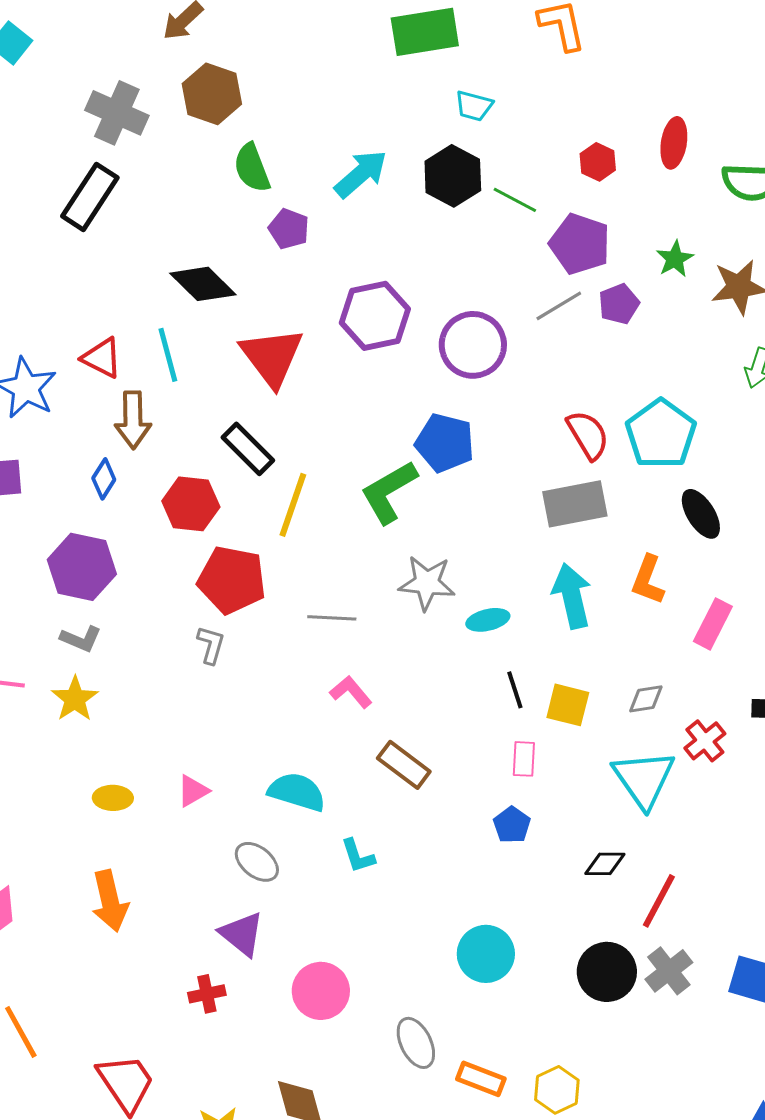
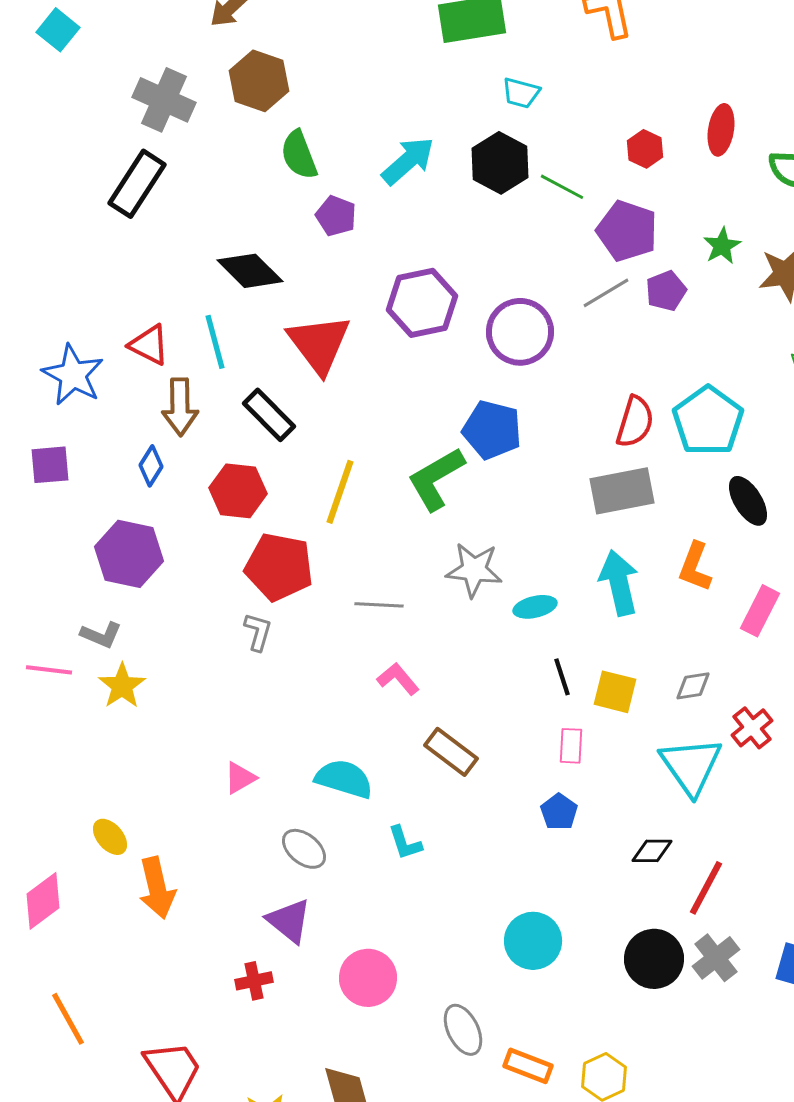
red semicircle: (588, 435) -> (635, 422), turned 48
black rectangle: (248, 449) -> (269, 415), moved
gray L-shape: (81, 639) -> (101, 635), moved
yellow ellipse: (113, 798) -> (110, 837), moved, turned 48

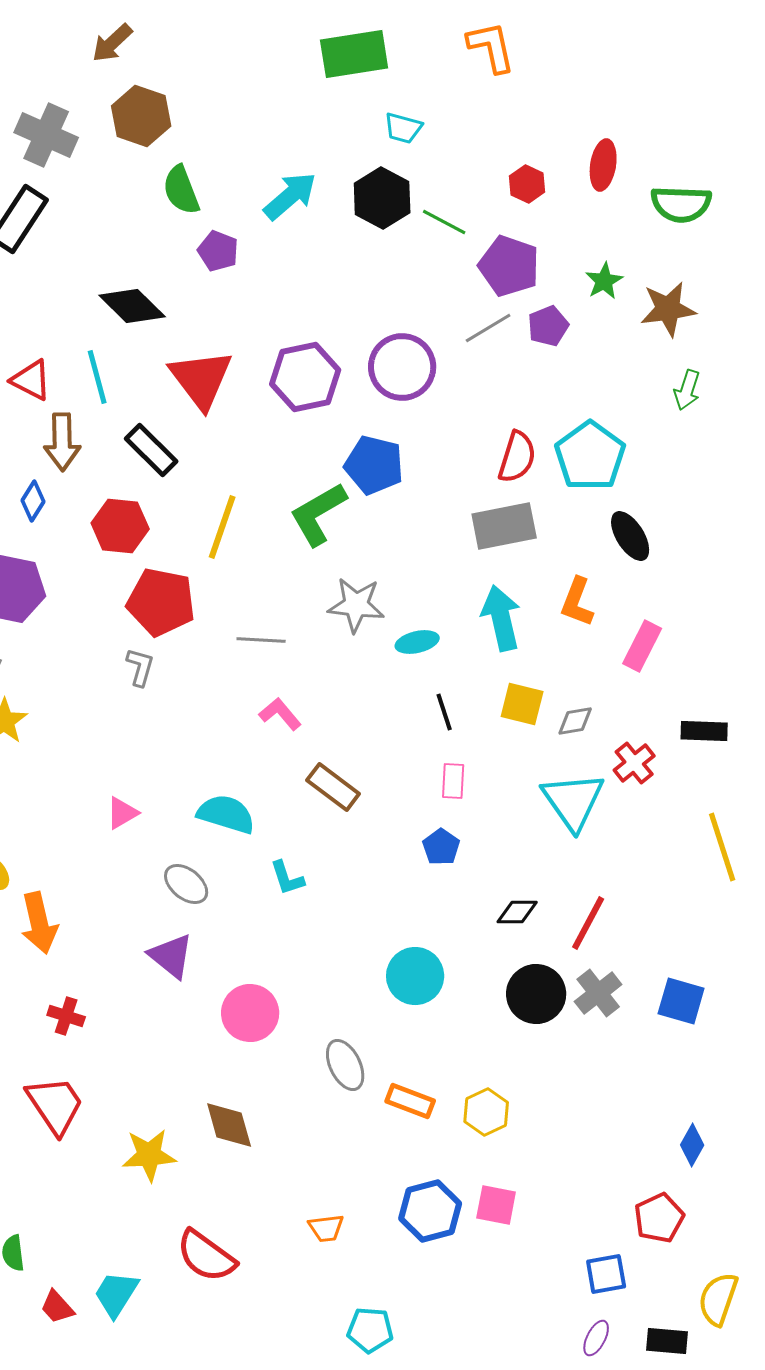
purple hexagon: (422, 303) -> (305, 377), moved
yellow square: (615, 692) -> (522, 704), moved
black diamond: (652, 851) -> (517, 912), moved
red cross: (254, 981) -> (66, 1016), moved, turned 30

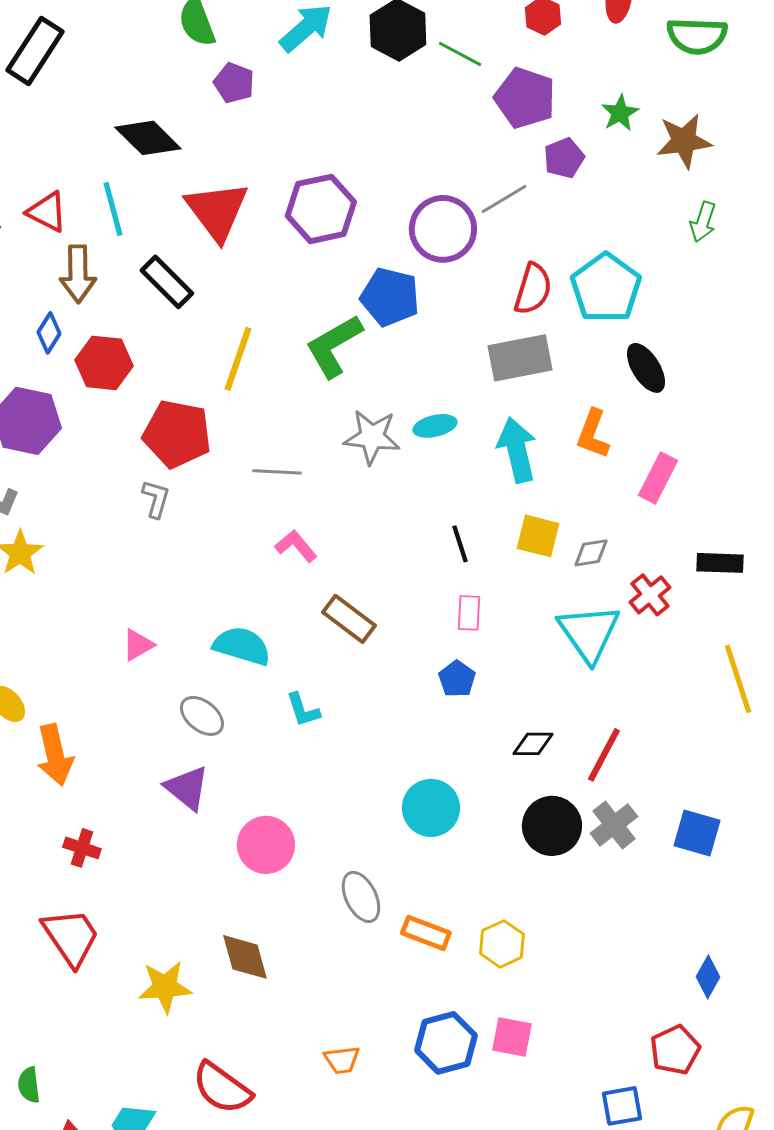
gray line: (488, 328) -> (504, 199), moved
purple circle: (402, 367) -> (443, 229), moved
red hexagon: (120, 526) -> (104, 363), moved
cyan ellipse: (417, 642) -> (435, 426), moved

